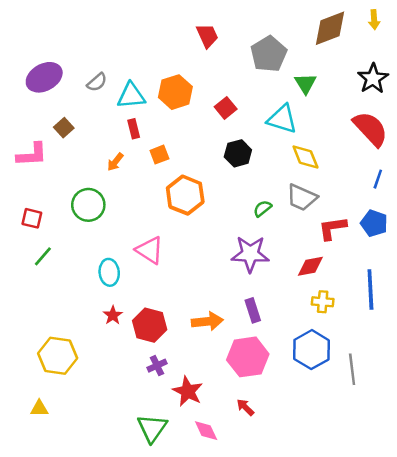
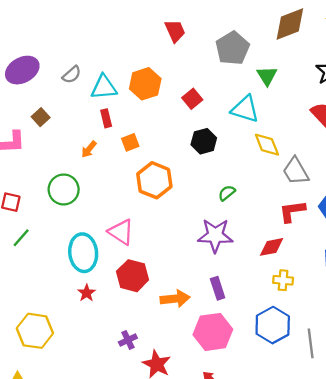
gray trapezoid: (302, 198) -> (296, 171), moved, turned 36
cyan ellipse: (109, 272) -> (83, 253), size x1.5
red hexagon: (150, 325) -> (133, 276), moved

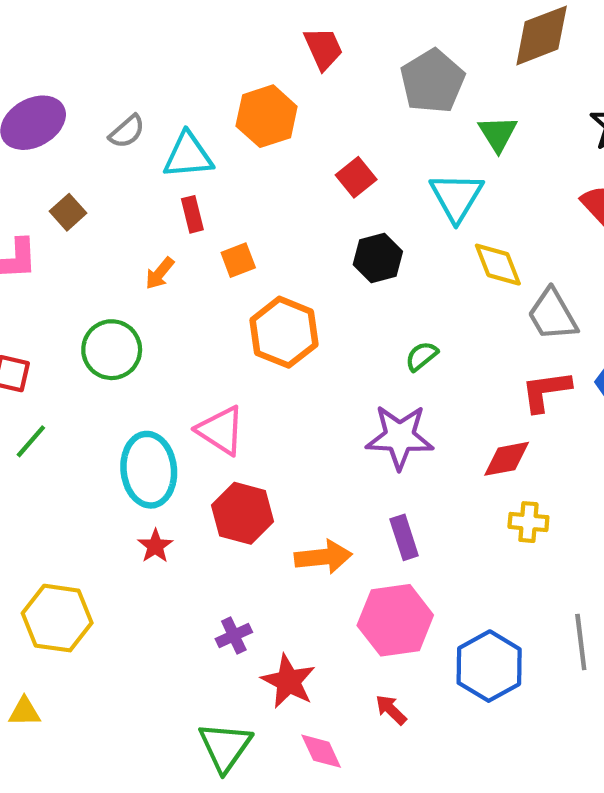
orange hexagon: (145, 84) -> (267, 116), moved
cyan triangle: (245, 109) -> (456, 197), turned 44
blue hexagon: (273, 325) -> (489, 666), moved

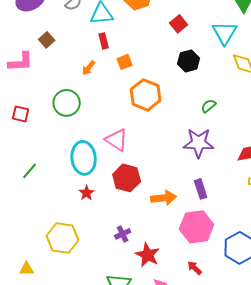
green line: (31, 441) -> (30, 171), moved
yellow hexagon: (57, 618) -> (63, 238), moved

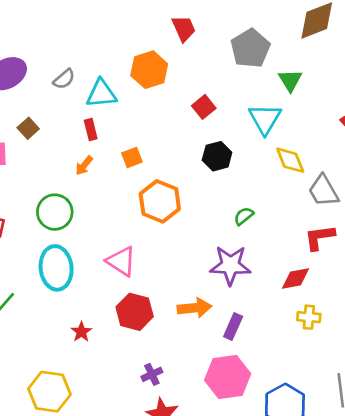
red rectangle: (104, 41) -> (91, 130), moved
cyan ellipse: (84, 158) -> (56, 268), moved
purple rectangle: (201, 189) -> (233, 326), turned 42
orange arrow: (164, 198) -> (194, 308), moved
purple cross: (123, 234) -> (152, 374), moved

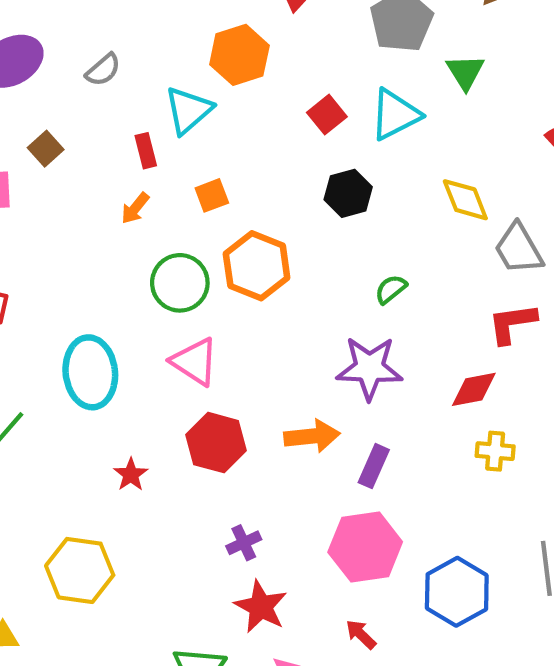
cyan triangle: (101, 94) -> (188, 110), moved, turned -36
cyan triangle: (265, 119) -> (395, 115), moved, turned 32
green circle: (55, 212) -> (180, 283), moved

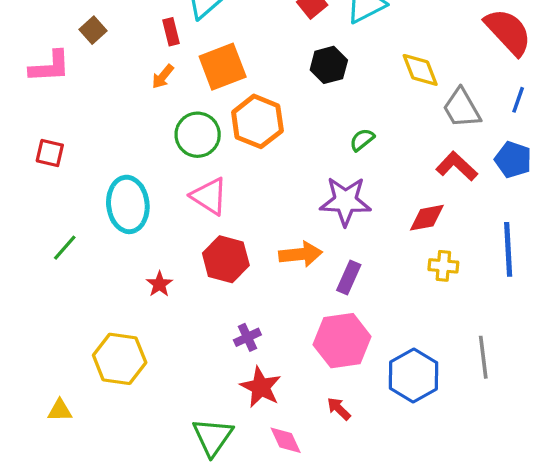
orange square: (212, 195) -> (223, 67), size x1.8
red L-shape: (512, 323) -> (457, 166), turned 51

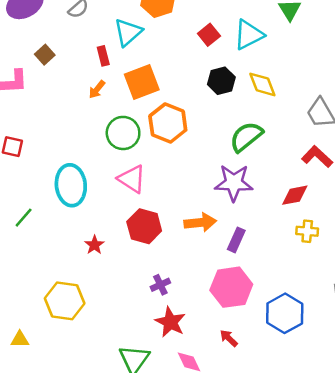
yellow diamond: (420, 70) -> (262, 84), moved
green semicircle: (362, 140) -> (246, 137), size x1.8

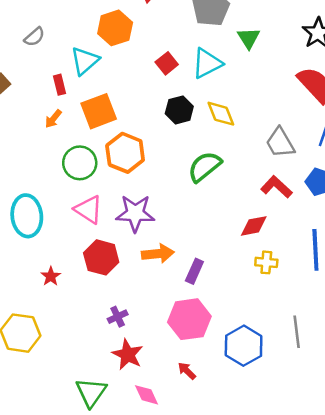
purple star: (234, 183) -> (135, 213), moved

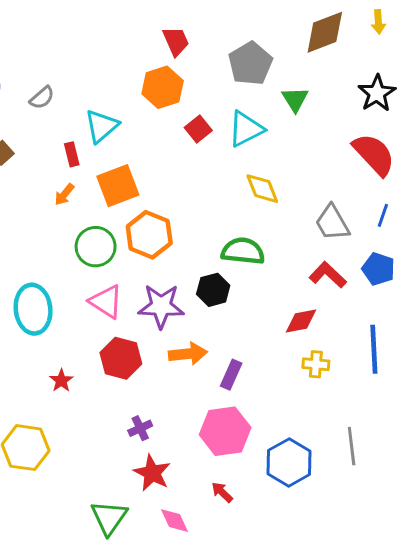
orange hexagon: (115, 28) -> (163, 87), moved
black hexagon: (179, 110) -> (213, 290), moved
green semicircle: (205, 167) -> (243, 251), turned 45

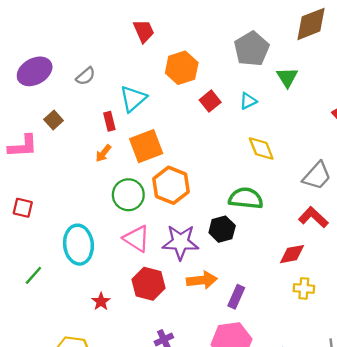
red trapezoid: (176, 41) -> (144, 31), moved
cyan triangle: (246, 129) -> (248, 101), size x0.6
gray trapezoid: (332, 223) -> (317, 176), turned -108

